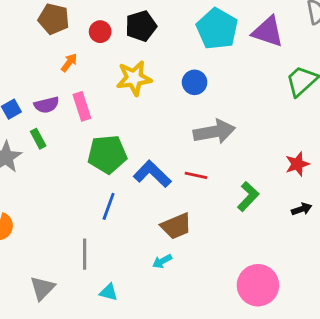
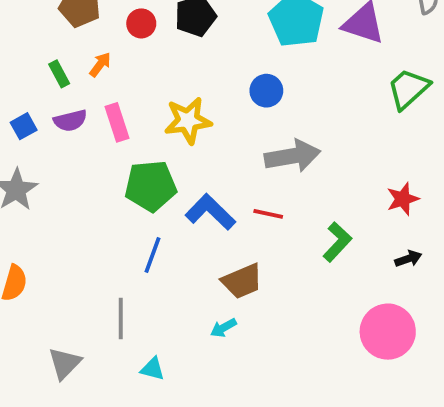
yellow star: (134, 78) -> (188, 121), moved
green rectangle: (38, 139) -> (59, 74), moved
pink circle: (258, 285) -> (388, 332), moved

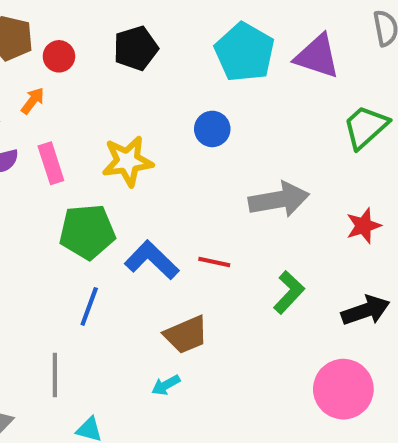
red circle: (141, 23) -> (59, 56), moved
gray arrow: (293, 156) -> (279, 200), moved
red star: (403, 199) -> (364, 226), moved
black arrow: (408, 259) -> (366, 310), size x1.6

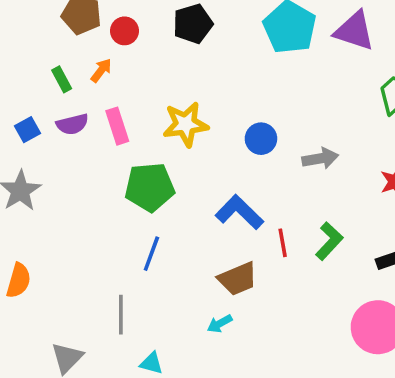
blue circle: (212, 129) -> (261, 139), moved
gray arrow: (279, 200) -> (320, 158), size x0.7
blue L-shape: (152, 260) -> (239, 212), moved
red line: (214, 262) -> (283, 243), moved, turned 68

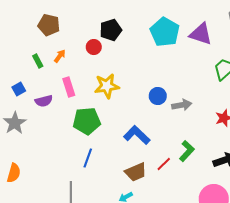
red circle: (124, 31) -> (94, 47), moved
purple semicircle: (72, 124) -> (44, 101), moved
blue circle: (261, 139) -> (158, 96), moved
red line: (283, 243) -> (164, 164), moved, turned 56

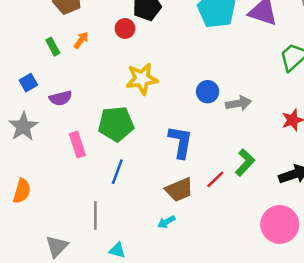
pink rectangle: (69, 87) -> (77, 145), moved
blue L-shape: (137, 135) -> (180, 142), turned 56

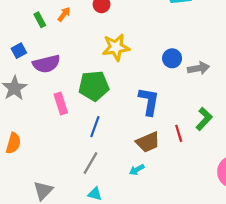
purple semicircle: (61, 98) -> (46, 64), size x1.4
red line: (215, 179) -> (179, 133), turned -63
gray line: (95, 215) -> (91, 163), moved, turned 30

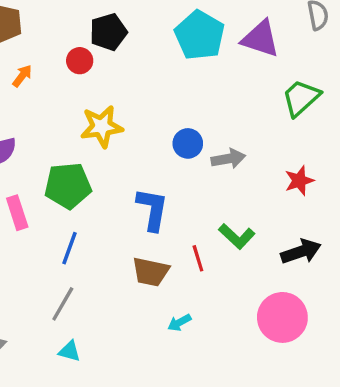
green L-shape: (204, 119) -> (237, 236), turned 90
brown trapezoid: (148, 142) -> (151, 272), turned 35
cyan arrow: (137, 170) -> (179, 323), moved

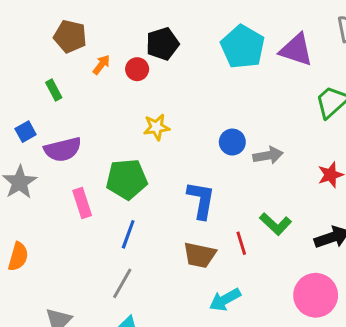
orange arrow: (22, 76) -> (101, 65), moved
yellow star: (102, 127) -> (156, 127), size x0.7
cyan arrow: (179, 323) -> (225, 300), size x1.5

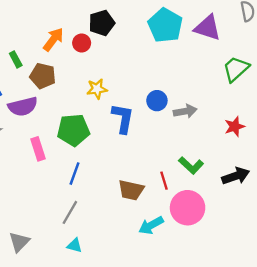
brown pentagon: (70, 36) -> (43, 76), moved
orange arrow: (101, 65) -> (53, 39), size x1.5
blue L-shape: (201, 200) -> (123, 118), moved
pink circle: (316, 295) -> (188, 208), moved

